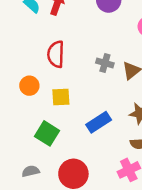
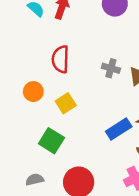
yellow square: (61, 97) -> (66, 103), turned -30
blue rectangle: (99, 122) -> (119, 129), moved

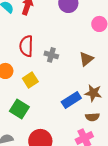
gray cross: (111, 68) -> (51, 55), moved

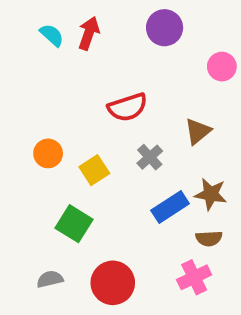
red semicircle: (26, 46) -> (128, 107), moved, turned -110
gray cross: (51, 55) -> (150, 157), moved, turned 32

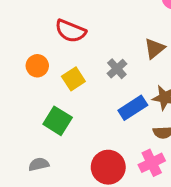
red semicircle: (128, 107) -> (71, 31), moved, turned 40
red circle: (113, 283) -> (108, 167), moved

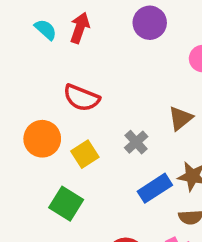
orange circle: (37, 66) -> (42, 139), size x1.4

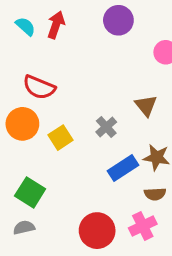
red semicircle: (81, 98) -> (39, 87), moved
brown triangle: (180, 118) -> (146, 106), turned -30
green square: (66, 204) -> (30, 192), moved

